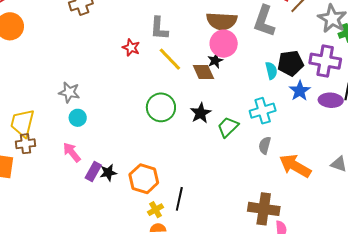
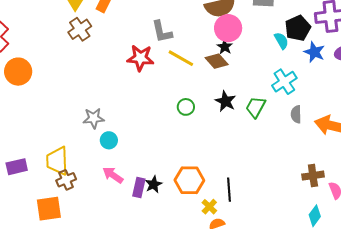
red star: (131, 48) -> (140, 58), size x1.5
green circle: (161, 107) -> (186, 107), size x0.6
brown cross: (264, 209) -> (313, 176), size x0.7

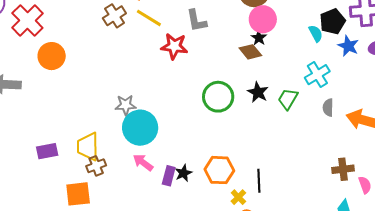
yellow line: (181, 58) -> (149, 18), moved
green circle: (186, 107) -> (218, 97), size x1.8
cyan circle: (109, 140) -> (140, 128), size x2.0

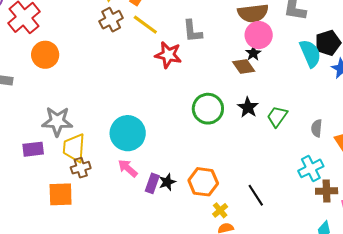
cyan semicircle: (316, 33) -> (310, 53), size x1.6
cyan cross: (317, 75) -> (311, 168), moved
gray star: (125, 105) -> (57, 121), moved, size x1.4
black line: (259, 181) -> (256, 195), moved, turned -35

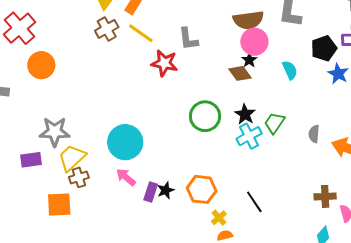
cyan semicircle: (310, 53) -> (290, 70), moved, size x0.7
yellow trapezoid: (74, 148) -> (72, 158), turned 44
cyan cross: (311, 168) -> (249, 136), moved

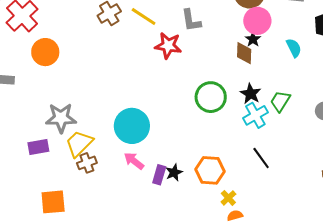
brown diamond: (240, 73) -> (244, 53), turned 40
black line: (254, 202) -> (261, 158), moved
orange square: (59, 204) -> (53, 202), moved

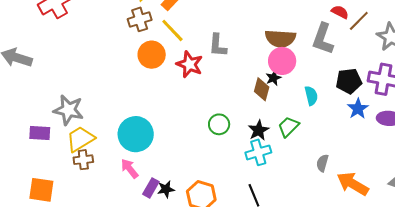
orange circle: (45, 52) -> (152, 55), moved
green circle: (211, 97) -> (219, 124), size x0.7
green trapezoid: (280, 101) -> (288, 127), moved

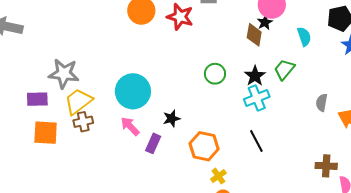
black star: (166, 189) -> (172, 118), moved
orange square: (41, 190) -> (46, 133), moved

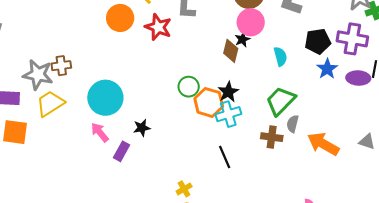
green trapezoid: (284, 69) -> (281, 101), moved, size x1.4
brown cross: (83, 122) -> (61, 66), moved
orange hexagon: (204, 146) -> (209, 102), moved
brown cross: (326, 166) -> (272, 137), moved

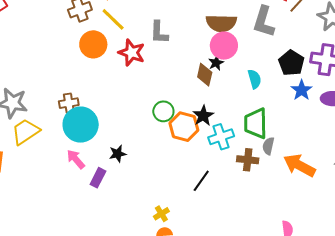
black pentagon: (318, 41) -> (291, 63), turned -30
brown cross: (61, 66) -> (69, 103), moved
green trapezoid: (281, 101) -> (256, 123), turned -44
cyan cross: (228, 114) -> (221, 137), moved
black line: (225, 157) -> (201, 181), turned 60

